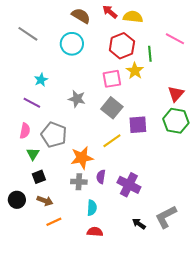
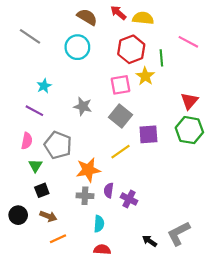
purple cross: (129, 185) -> (129, 199), moved, size x0.7

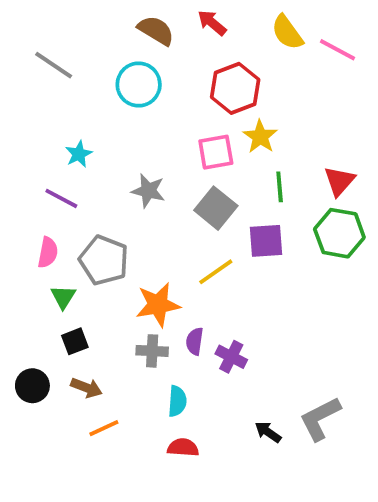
yellow semicircle: (143, 18) -> (287, 32), moved, turned -132
pink line: (188, 42) -> (337, 50), moved
green line: (161, 58) -> (280, 187), moved

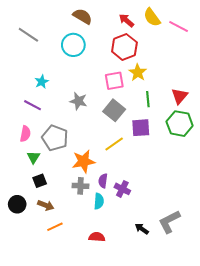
red arrow: (212, 23) -> (126, 20), moved
cyan semicircle: (177, 401) -> (99, 201), moved

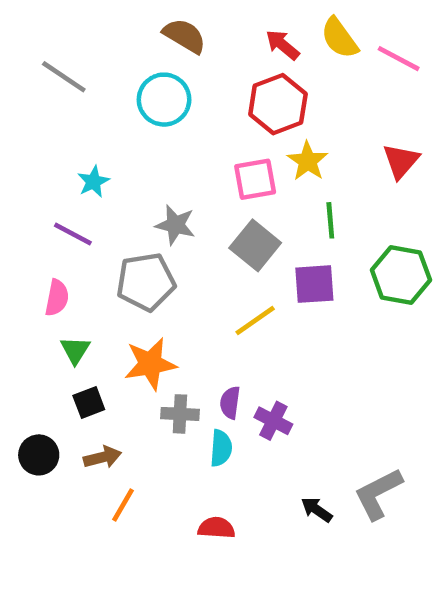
red triangle: (180, 96) -> (401, 161), moved
gray pentagon: (55, 138) -> (146, 282), moved, turned -30
orange star: (84, 161) -> (150, 364), moved
brown arrow: (46, 205) -> (103, 457), turned -35
orange line: (55, 227) -> (123, 505), turned -35

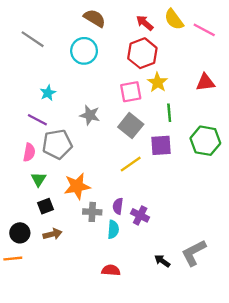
red triangle: (401, 161) -> (205, 82), turned 42
gray pentagon: (146, 282) -> (57, 144), moved
orange line: (123, 505) -> (13, 259), moved, turned 54

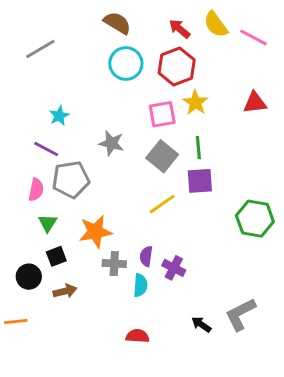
gray line: (33, 39) -> (40, 49), turned -65
cyan circle: (84, 51) -> (126, 64), moved
green line: (169, 113) -> (198, 148), moved
green hexagon: (205, 141) -> (255, 219), moved
black circle: (20, 233) -> (29, 277), moved

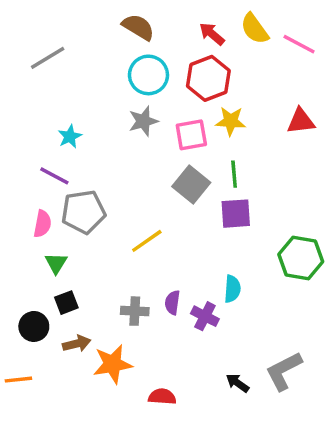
yellow star: (195, 103) -> (231, 121), turned -30
gray star: (111, 143) -> (143, 121), moved, turned -30
yellow line: (162, 204) -> (147, 241), moved
orange star: (95, 232) -> (113, 364), moved
cyan semicircle: (140, 285) -> (232, 289), moved

